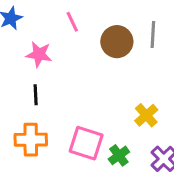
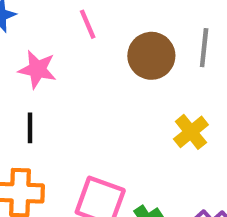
yellow cross: (146, 115) -> (191, 132), moved

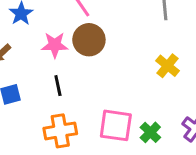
brown circle: (151, 56) -> (89, 40), moved

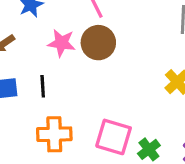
black line: (58, 86) -> (43, 86), moved

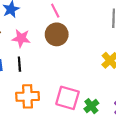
pink star: (62, 43) -> (21, 38), moved

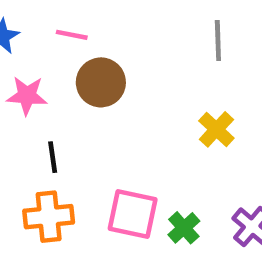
pink line: (55, 11) -> (72, 35), moved, turned -48
black line: (19, 64) -> (53, 157), moved

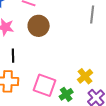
yellow cross: (216, 129) -> (85, 76), moved

